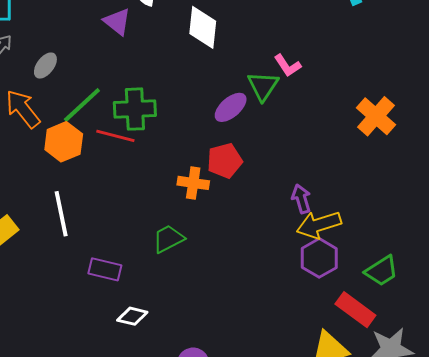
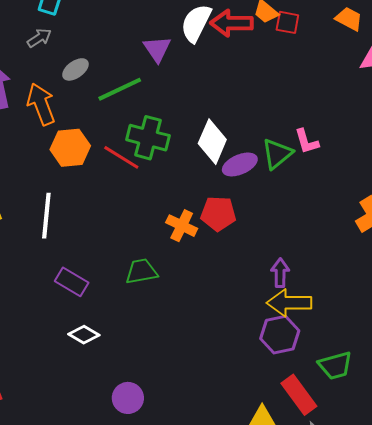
white diamond: (203, 27) -> (212, 142), moved
green line: (82, 105) -> (120, 89), moved

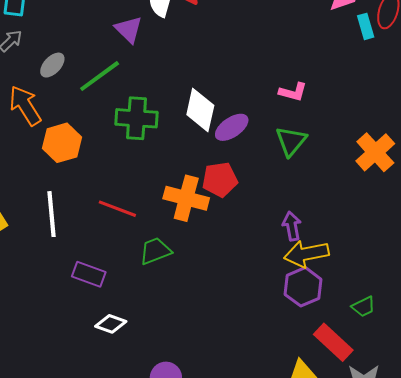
pink L-shape: (307, 141) -> (293, 92), turned -48
green triangle: (277, 154) -> (291, 141), moved
red line: (121, 157) -> (117, 209), moved
orange cross: (182, 226) -> (186, 198), size x1.4
green trapezoid: (335, 365) -> (363, 307), size x0.7

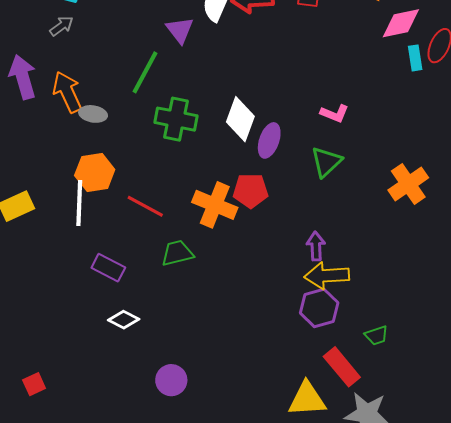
gray ellipse: (52, 65) -> (93, 114), moved, turned 48
green line: (100, 76) -> (145, 72), turned -33
purple ellipse: (232, 127) -> (269, 140), turned -44
orange hexagon: (62, 143) -> (95, 172), moved

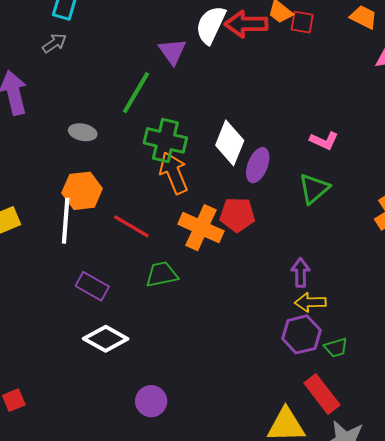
orange arrow: (67, 92) -> (174, 173), moved
yellow arrow: (327, 276) -> (310, 302), size x0.7
white diamond: (124, 320) -> (106, 339), size x1.4
green trapezoid: (376, 335) -> (336, 348), moved

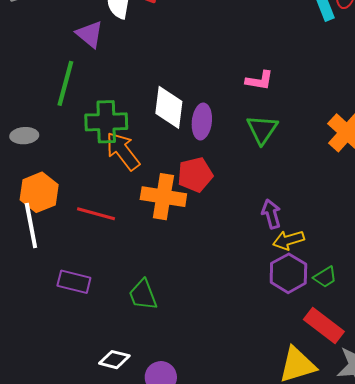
green trapezoid: (162, 274) -> (143, 295), moved, turned -84
white diamond: (106, 339) -> (114, 360), moved, size x0.7

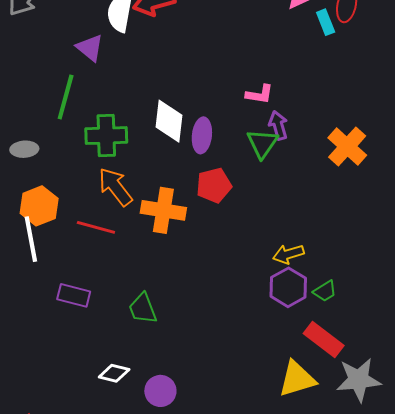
orange arrow: (123, 151) -> (115, 187), moved
red pentagon: (195, 175) -> (214, 185), moved
purple arrow: (271, 214) -> (278, 125), moved

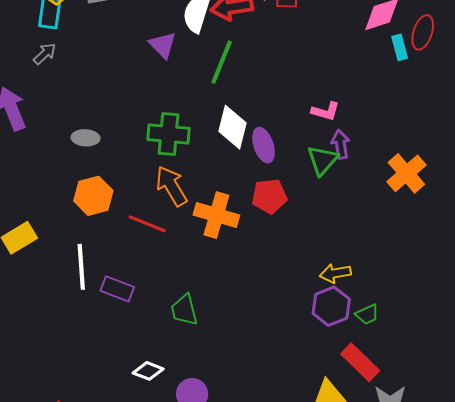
green line: (66, 97) -> (222, 62), moved
purple ellipse: (202, 135) -> (264, 145), turned -32
white line: (31, 239) -> (81, 267), moved

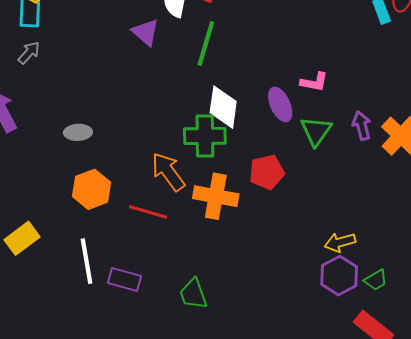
green cross: (169, 134) -> (205, 136), moved
purple arrow: (341, 144) -> (362, 126), moved
purple ellipse: (264, 145) -> (280, 104), moved

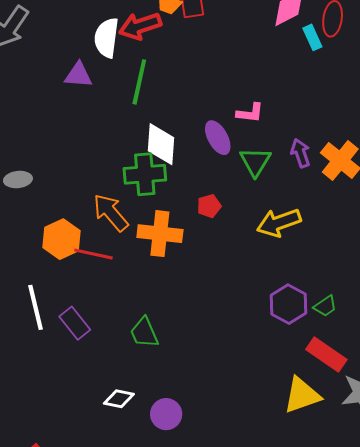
purple triangle: (145, 32) -> (78, 75), turned -32
red pentagon: (267, 172) -> (209, 206), size x0.7
orange hexagon: (92, 189) -> (61, 239), moved
yellow arrow: (340, 242) -> (279, 223), moved, size x1.4
purple rectangle: (125, 279) -> (75, 323), turned 40

